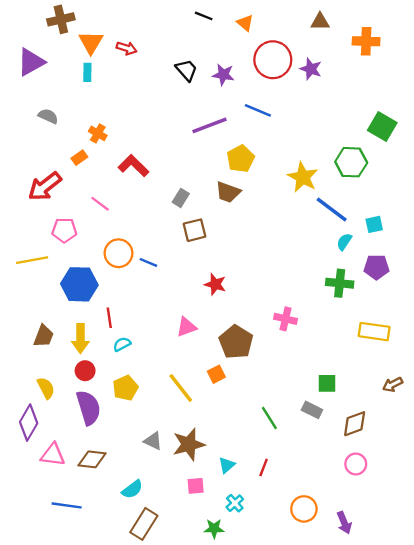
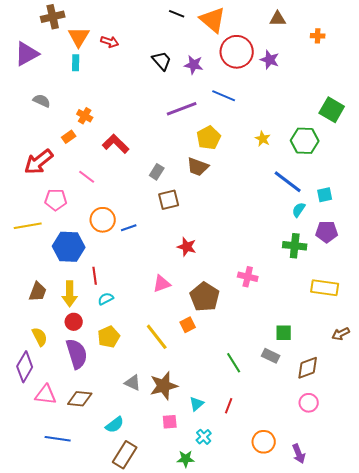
orange triangle: (245, 23) -> (213, 20), size x1.8
orange cross: (366, 41) -> (318, 36), size x0.6
yellow star: (303, 177) -> (263, 139), moved, size x0.6
blue line: (148, 262) -> (129, 228), turned -42

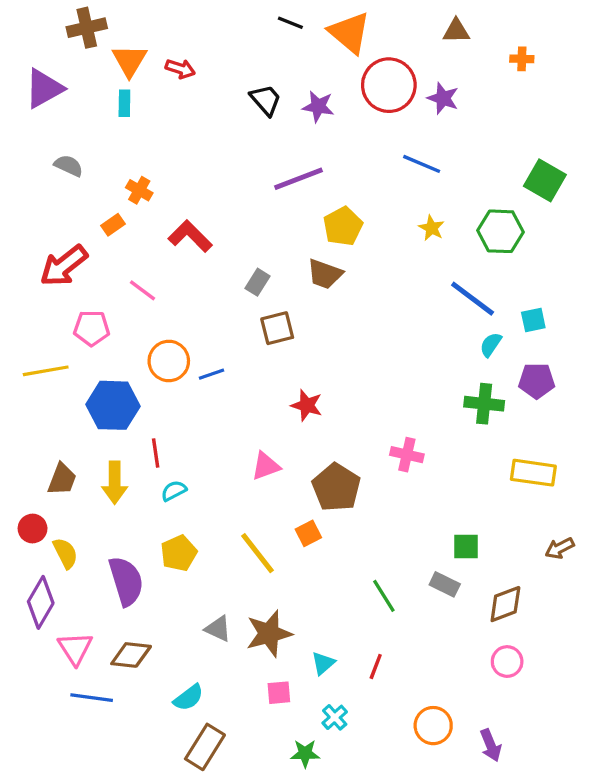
blue line: (224, 96) -> (422, 164), moved
red circle: (74, 322) -> (33, 529), moved
pink triangle: (46, 395) -> (75, 648), turned 50
blue line: (58, 439) -> (92, 698), moved

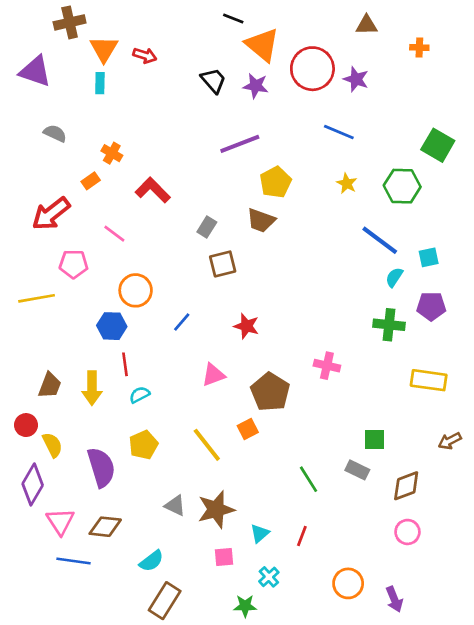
orange triangle: (349, 33) -> (262, 45), moved
purple triangle: (44, 88) -> (35, 71), turned 48
blue line: (211, 374) -> (182, 322), moved, turned -30
blue hexagon: (113, 405) -> (112, 326), moved, size x0.7

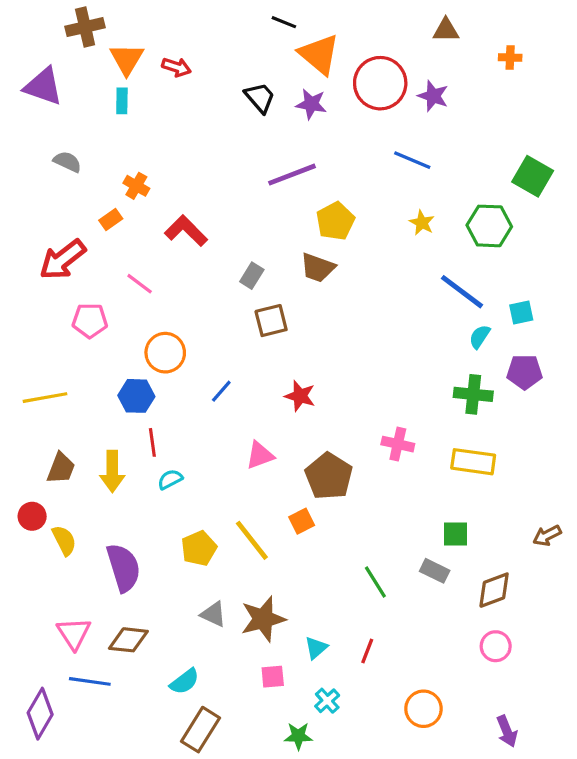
yellow line: (37, 298) -> (45, 398), moved
yellow rectangle: (429, 380) -> (473, 462), moved
yellow pentagon: (143, 445) -> (199, 548), moved
purple diamond: (33, 484) -> (40, 714), moved
purple arrow: (394, 599) -> (507, 731), moved

